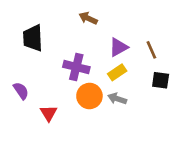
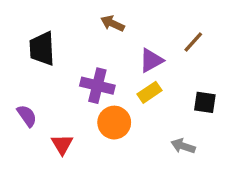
brown line: (151, 50) -> (193, 42), moved, turned 66
gray arrow: (117, 99) -> (183, 146), moved

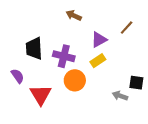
black trapezoid: (42, 49) -> (34, 48), moved
black square: (205, 102) -> (136, 83), moved
red triangle: (62, 144) -> (41, 95), size x1.5

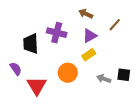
brown arrow: (74, 15) -> (86, 14), moved
purple cross: (64, 56) -> (57, 33), moved
gray arrow: (120, 96) -> (104, 79), moved

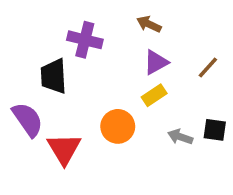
brown line: (115, 25) -> (208, 68), moved
purple cross: (57, 33) -> (85, 40), moved
purple semicircle: (16, 69) -> (28, 119), size x1.5

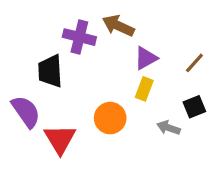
brown arrow: (149, 24) -> (118, 26), moved, size x1.4
yellow rectangle: (154, 95) -> (144, 89), turned -35
black square: (215, 130) -> (194, 107), moved, turned -30

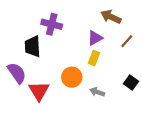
brown arrow: (118, 26) -> (111, 17), moved
black square: (194, 107) -> (131, 82), moved, turned -32
gray arrow: (169, 128) -> (97, 92), moved

